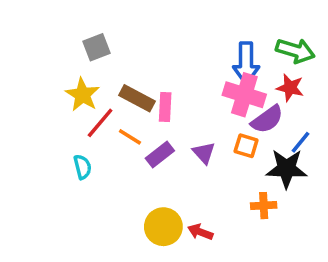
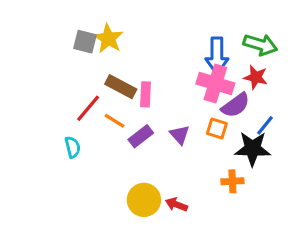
gray square: (97, 47) -> (85, 42), turned 35
yellow star: (82, 95) -> (108, 38), moved

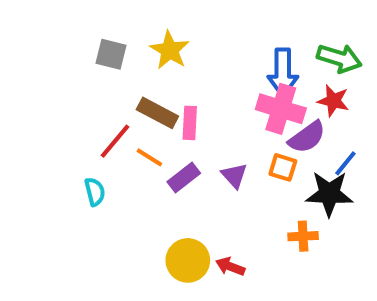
yellow star: (108, 38) -> (170, 50), moved

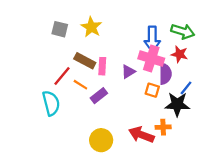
purple semicircle: (307, 137) -> (165, 74), turned -54
purple triangle: (234, 176) -> (128, 72), moved, turned 40
cyan semicircle: (95, 192) -> (51, 103), size x1.6
red arrow: (230, 266) -> (141, 135), moved, size x1.6

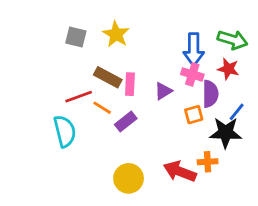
pink cross: (151, 59) -> (192, 74), size x0.7
red line: (62, 76) -> (79, 97), turned 30
orange square: (152, 90) -> (194, 115), turned -32

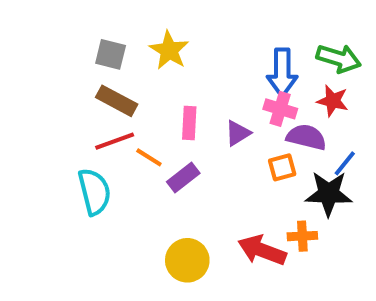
brown rectangle: (108, 77) -> (117, 101), moved
purple semicircle: (210, 94) -> (306, 137), turned -76

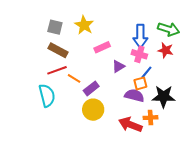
pink rectangle: (189, 123) -> (102, 47), moved, turned 63
purple semicircle: (306, 137) -> (134, 95), moved
blue line: (345, 163) -> (146, 72), moved
yellow circle: (187, 260) -> (93, 110), moved

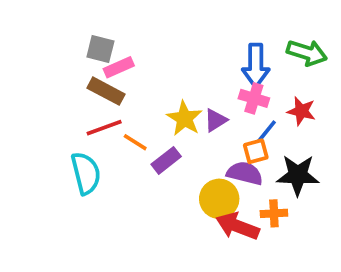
yellow star: (84, 25) -> (184, 118), moved
pink rectangle: (102, 47) -> (119, 67), moved
red star: (166, 50) -> (301, 111), moved
yellow circle: (93, 110) -> (219, 199), moved

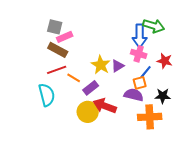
green arrow: (307, 53) -> (154, 26), moved
black star: (298, 175) -> (163, 96), size x0.7
yellow circle: (219, 199) -> (88, 112), moved
orange cross: (274, 213) -> (150, 117), size x1.6
red arrow: (237, 226) -> (105, 106), moved

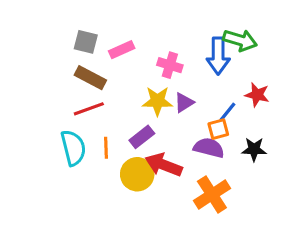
pink rectangle: (65, 37) -> (122, 50), moved
pink cross: (139, 54) -> (170, 65), moved
yellow star: (101, 65) -> (157, 101), turned -30
orange line: (74, 78) -> (106, 148), moved, turned 56
orange cross: (150, 117) -> (212, 195), moved, turned -30

